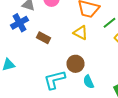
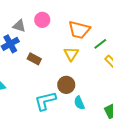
yellow triangle: (80, 33) -> (71, 54), turned 35

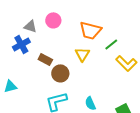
brown circle: (66, 85) -> (60, 73), moved

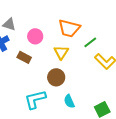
pink circle: (53, 20) -> (35, 36), moved
brown circle: (60, 73) -> (56, 77), moved

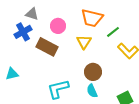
brown rectangle: (24, 57) -> (47, 47), size x1.5
brown circle: (56, 77) -> (93, 72), moved

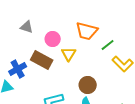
blue cross: (23, 32) -> (18, 69), moved
yellow triangle: (84, 42) -> (69, 54), moved

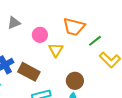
gray triangle: (27, 27) -> (14, 23), turned -40
brown rectangle: (42, 60) -> (29, 72), moved

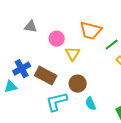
gray triangle: (14, 23) -> (31, 27), turned 32
brown circle: (75, 81) -> (78, 84), moved

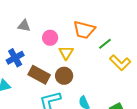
blue cross: (22, 69) -> (15, 58), moved
brown circle: (78, 84) -> (64, 76), moved

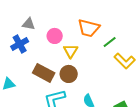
blue cross: (15, 58) -> (20, 44), moved

